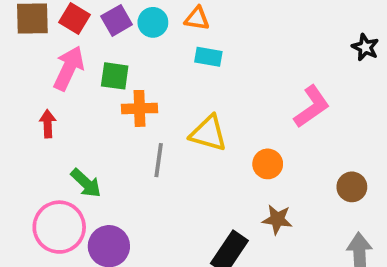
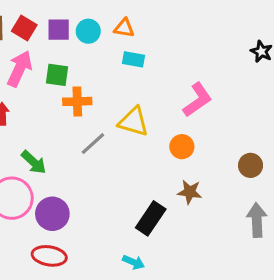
purple square: (117, 20) -> (59, 30), turned 30
pink L-shape: (312, 107) -> (197, 100), moved
gray line: (159, 160) -> (93, 144), turned 40

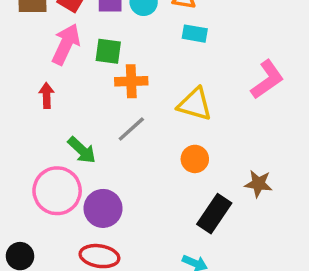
gray line: (93, 144) -> (131, 129), moved
orange circle: (182, 147) -> (195, 159), moved

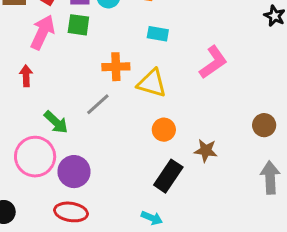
cyan rectangle: (195, 34) -> (158, 34), moved
green square: (108, 51) -> (78, 25), moved
orange cross: (131, 81) -> (116, 67), moved
orange circle: (195, 159) -> (164, 130), moved

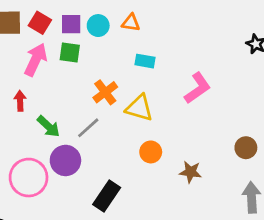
orange cross: (116, 67) -> (105, 92), turned -35
green arrow: (56, 122) -> (48, 126), moved
purple circle: (74, 172) -> (65, 160), moved
black rectangle: (168, 176) -> (107, 196), moved

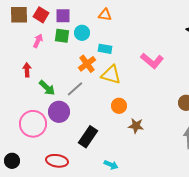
cyan circle: (98, 26) -> (82, 33), moved
pink arrow: (36, 60) -> (38, 41), size x0.6
cyan rectangle: (145, 61) -> (105, 49), moved
pink L-shape: (198, 88) -> (152, 61), turned 75
brown star: (190, 172) -> (136, 126), moved

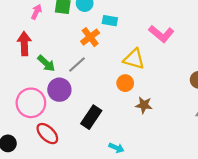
red arrow: (27, 70) -> (24, 44), size x1.5
yellow triangle: (111, 75) -> (134, 59), moved
red ellipse: (57, 161) -> (47, 134), moved, turned 35

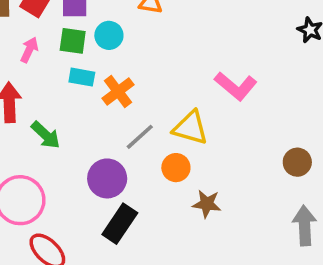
cyan rectangle: (110, 21) -> (82, 77), moved
gray line: (77, 64) -> (140, 137), moved
purple circle: (59, 90) -> (107, 178), moved

